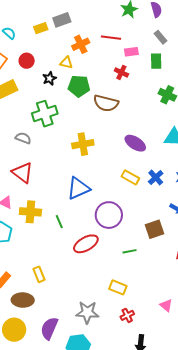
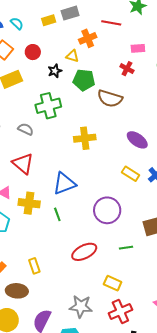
red line: (111, 38) -> (111, 23), moved
blue triangle: (78, 188) -> (64, 184), moved
red ellipse: (86, 244) -> (84, 252), moved
red cross: (127, 315) -> (120, 311), size x1.6

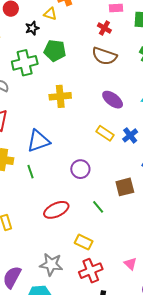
green pentagon: (84, 80) -> (55, 51), moved
brown semicircle: (110, 98) -> (104, 56), moved
purple circle: (107, 210) -> (80, 169), size x0.7
green line: (126, 248) -> (98, 207), turned 56

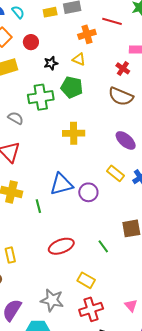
yellow triangle: (50, 14) -> (79, 59), moved
blue triangle: (38, 141) -> (61, 184), moved
purple circle: (80, 169) -> (88, 192), moved

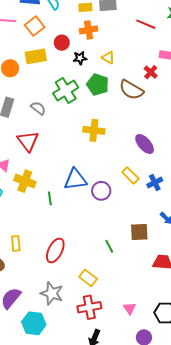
orange cross: (87, 34) -> (89, 30), moved
red circle: (31, 42) -> (62, 43), moved
brown semicircle: (121, 96) -> (131, 90), moved
green cross: (41, 97) -> (66, 90), turned -30
red ellipse: (61, 246) -> (55, 250), moved, turned -50

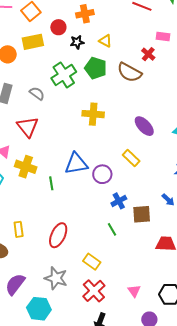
blue cross: (155, 183) -> (119, 201), moved
red cross: (89, 307) -> (94, 291), turned -30

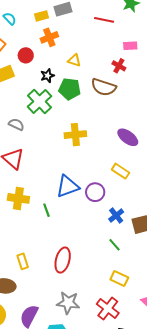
black star: (77, 42) -> (47, 76), moved
yellow rectangle: (92, 262) -> (119, 278), moved

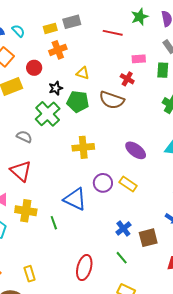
blue triangle: (68, 186) -> (75, 199), turned 45
purple circle: (95, 192) -> (103, 183), moved
red ellipse: (63, 260) -> (84, 268), moved

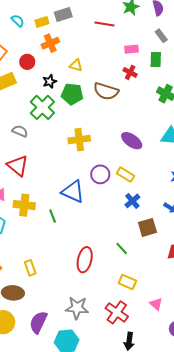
cyan semicircle: (18, 31) -> (18, 21), moved
red cross: (127, 79) -> (130, 72), moved
blue cross: (123, 229) -> (132, 201), moved

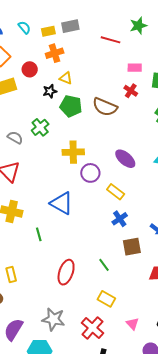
yellow triangle: (76, 65) -> (66, 78), moved
green cross: (42, 107) -> (40, 127), moved, size x0.7
purple circle: (100, 174) -> (90, 173), moved
green line: (53, 216) -> (39, 234), moved

